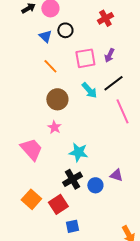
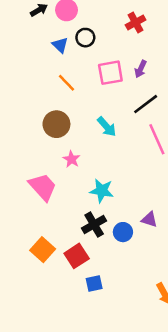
cyan arrow: (89, 90) -> (107, 127), moved
brown circle: (57, 99) -> (56, 124), moved

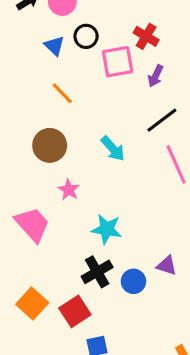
red cross: (136, 22) -> (146, 36), moved, turned -30
pink square: (110, 73) -> (118, 62), moved

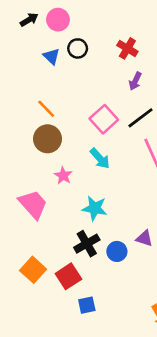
pink square: (118, 62) -> (104, 119), moved, turned -32
orange line: (62, 93) -> (46, 109), moved
cyan arrow: (113, 149) -> (100, 158), moved

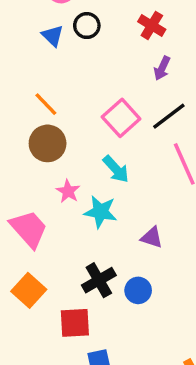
cyan star: (95, 208) -> (101, 212), moved
purple triangle: (144, 238) -> (152, 237), moved
orange square: (33, 270) -> (29, 290), moved
red square: (68, 276) -> (75, 323), turned 30

